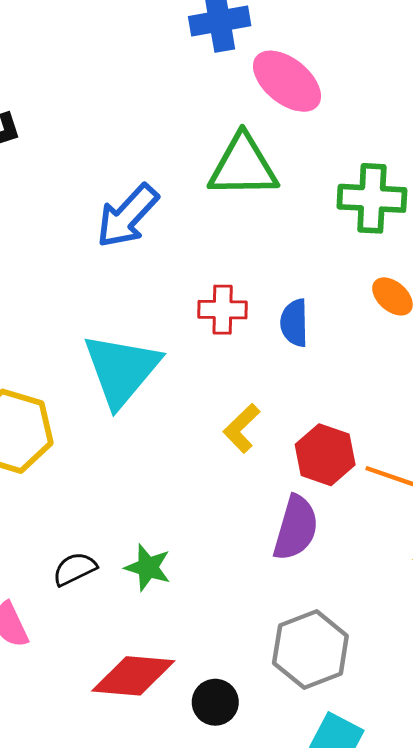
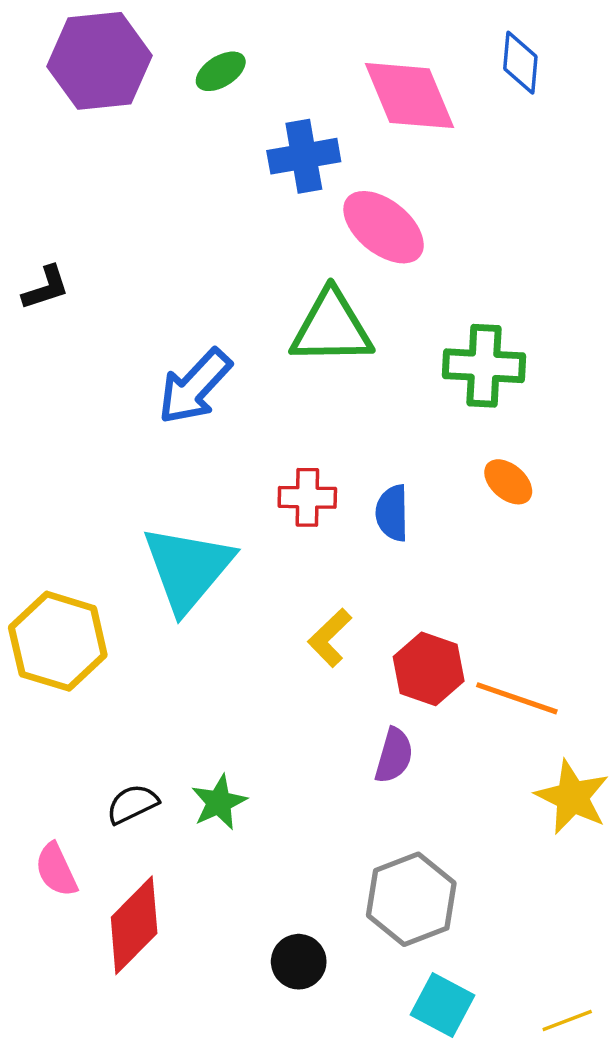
purple semicircle: (296, 528) -> (394, 756), size x0.7
green star: (148, 567) -> (219, 802), turned 30
red diamond: (133, 676) -> (134, 925), moved, turned -50

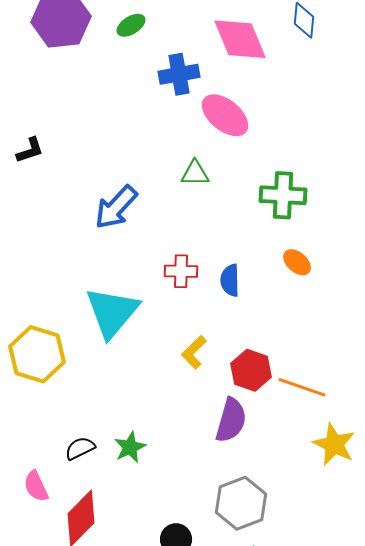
green triangle: (332, 328) -> (195, 173), size x0.6
purple semicircle: (394, 756) -> (231, 420), size x1.4

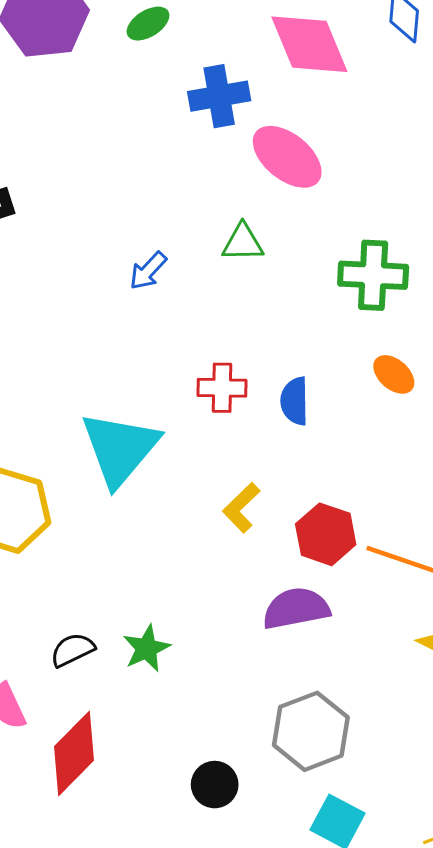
blue arrow: (116, 207) -> (148, 271), moved, size x0.6
purple semicircle: (231, 420) -> (296, 608), turned -117

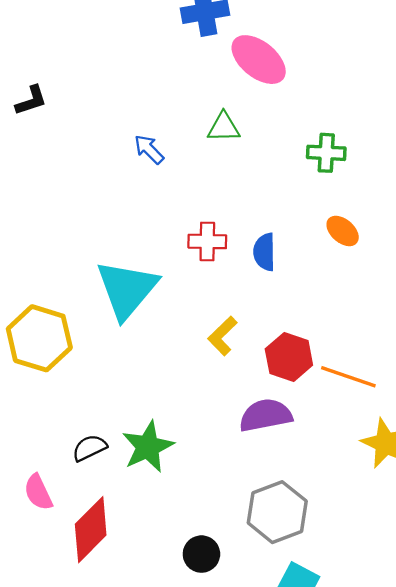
blue arrow: (148, 271) -> (149, 149), turned 92
green cross: (373, 275) -> (326, 153), size x0.7
green star: (147, 648) -> (148, 447), size x1.4

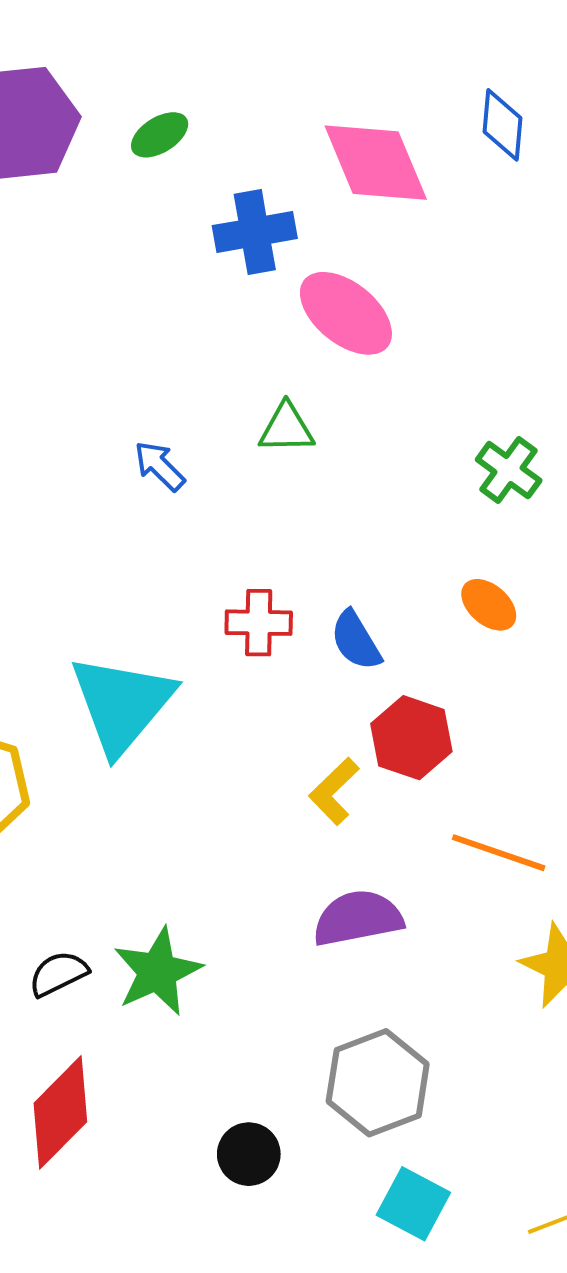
green cross: (326, 153) -> (509, 470), moved, turned 33
blue semicircle: (264, 252) -> (356, 641), turned -30
yellow L-shape: (222, 336) -> (334, 791), moved
red hexagon: (289, 357) -> (411, 738), moved

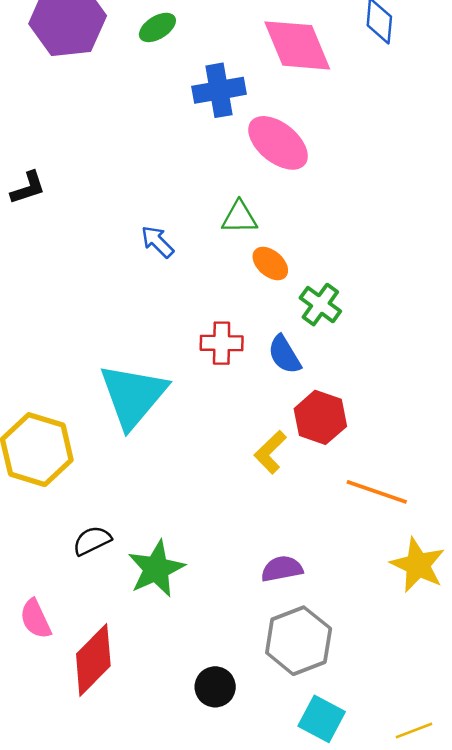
green cross: (509, 470) -> (320, 305), moved
orange ellipse: (489, 605) -> (270, 264), moved
purple semicircle: (358, 918) -> (282, 569), moved, size x0.7
black semicircle: (58, 974) -> (92, 541), moved

